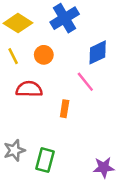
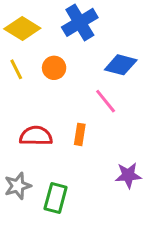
blue diamond: (98, 52) -> (121, 65), turned 40
red semicircle: (29, 89) -> (36, 136), moved
purple star: (104, 167) -> (128, 175), moved

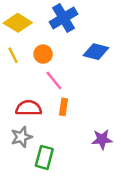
pink line: (106, 101) -> (54, 80), moved
gray star: (18, 186) -> (21, 137), moved

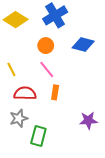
orange circle: (43, 54) -> (46, 46), moved
yellow line: (13, 55) -> (11, 69), moved

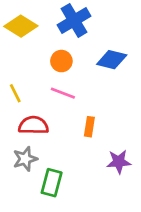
pink line: (47, 69) -> (63, 93), turned -30
orange rectangle: (55, 92) -> (89, 127), moved

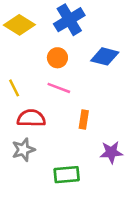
green rectangle: (52, 183) -> (67, 175), moved, turned 70

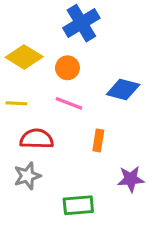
yellow diamond: (19, 25) -> (24, 57), moved
blue diamond: (105, 56) -> (123, 89), moved
yellow line: (14, 88) -> (17, 103), turned -60

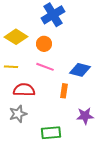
blue diamond: (123, 89) -> (80, 70), moved

